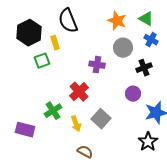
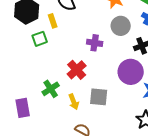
purple circle: (133, 94) -> (131, 72), size x1.6
gray square: (101, 119) -> (99, 97), turned -36
purple rectangle: (25, 130) -> (23, 108), turned 66

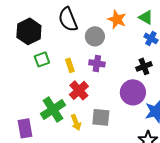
yellow rectangle: (53, 21) -> (70, 65), moved
gray circle: (121, 26) -> (95, 36), moved
green cross: (51, 89) -> (53, 109), size x1.4

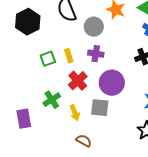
green square: (42, 59) -> (48, 59), moved
purple circle: (133, 92) -> (112, 83), moved
green cross: (53, 109) -> (52, 100), size x0.7

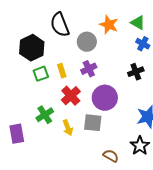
black hexagon: (28, 22) -> (32, 48), moved
purple cross: (96, 54) -> (89, 69), turned -35
brown semicircle: (84, 141) -> (111, 156), moved

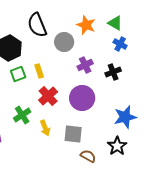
purple cross: (89, 69) -> (85, 65), moved
gray square: (93, 123) -> (73, 134), moved

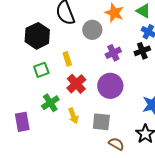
black cross: (113, 72) -> (142, 51), moved
green square: (18, 74) -> (41, 70), moved

